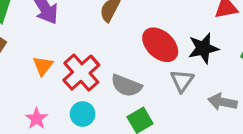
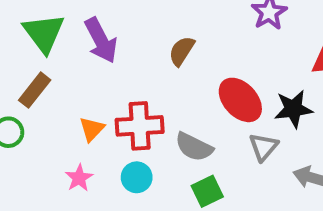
orange triangle: (43, 66) -> (92, 129), moved
red cross: (81, 73) -> (140, 126), turned 33

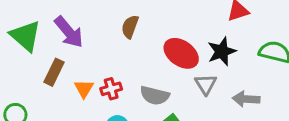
brown rectangle: (35, 90) -> (54, 72), moved
red cross: (140, 126) -> (111, 89), size x0.6
orange triangle: (92, 129) -> (84, 89), moved

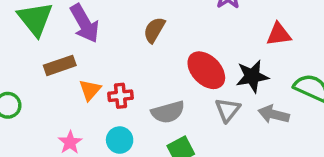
brown rectangle: (54, 72) -> (60, 65), turned 35
gray semicircle: (155, 95) -> (168, 112), turned -40
gray arrow: (246, 99) -> (274, 114), moved

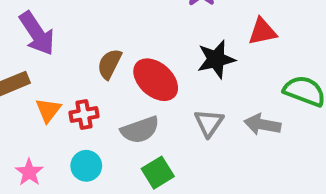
brown semicircle: (154, 30) -> (109, 64), moved
red ellipse: (206, 70) -> (156, 80), moved
black star: (252, 76) -> (216, 59), moved

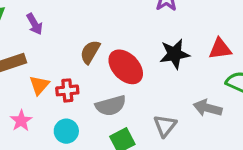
red triangle: (262, 32) -> (220, 49), moved
purple arrow: (37, 33) -> (35, 24), size x0.6
gray triangle: (209, 123) -> (165, 126), moved
pink star: (29, 172) -> (21, 121), moved

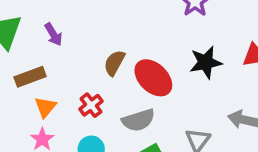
orange triangle: (39, 85) -> (45, 107), moved
red cross: (67, 90) -> (91, 105), turned -30

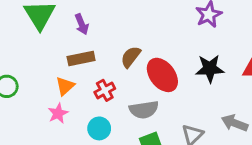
brown rectangle: (30, 77) -> (81, 58), moved

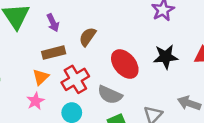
brown semicircle: (131, 57) -> (88, 37), moved
red cross: (105, 90) -> (75, 79), size x1.5
gray semicircle: (144, 110) -> (110, 95), turned 35

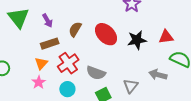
red ellipse: (125, 64) -> (106, 34), moved

